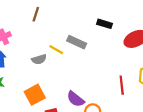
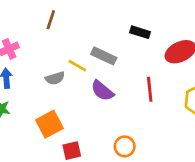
red line: (122, 85) -> (150, 89), moved
purple semicircle: (76, 99) -> (102, 91), moved

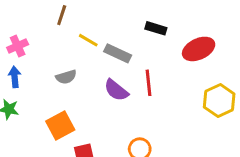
yellow line: (77, 66) -> (88, 40), moved
red line: (150, 89) -> (149, 83), moved

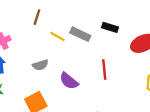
gray rectangle: (118, 53) -> (80, 34), moved
purple semicircle: (116, 90) -> (69, 81), moved

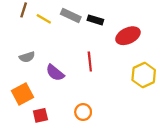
gray rectangle: (80, 34) -> (71, 16), moved
yellow line: (57, 36) -> (44, 19), moved

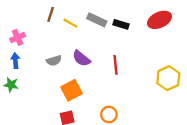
red ellipse: (128, 36) -> (160, 20), moved
purple semicircle: (55, 73) -> (81, 58), moved
orange square: (22, 94) -> (72, 90), moved

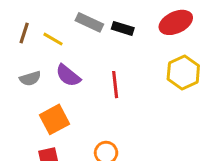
brown line: (51, 14) -> (24, 33), moved
yellow line: (70, 23) -> (53, 39), moved
yellow hexagon: (168, 78) -> (183, 72), moved

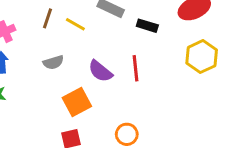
black rectangle: (123, 28) -> (147, 26), moved
purple semicircle: (68, 75) -> (100, 71), moved

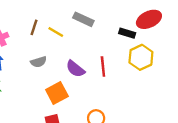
black rectangle: (147, 26) -> (127, 33), moved
yellow hexagon: (202, 57) -> (141, 57), moved

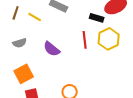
red line: (103, 67) -> (85, 40), moved
orange square: (57, 93) -> (24, 74), moved

